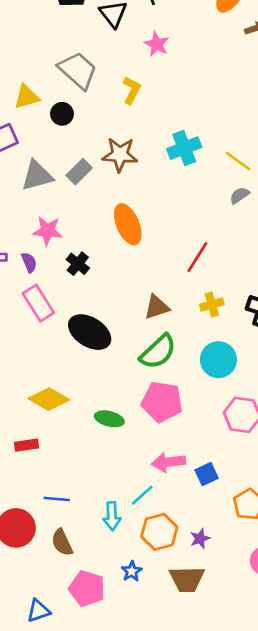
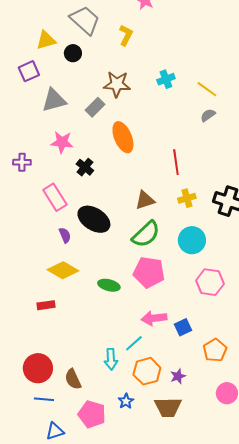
cyan cross: (184, 148) -> (166, 79), size x0.7
gray rectangle: (79, 172) -> (95, 107), moved
red line: (197, 257) -> (176, 162), turned -40
purple semicircle: (29, 262) -> (65, 235), moved
blue line: (57, 499) -> (44, 399), moved

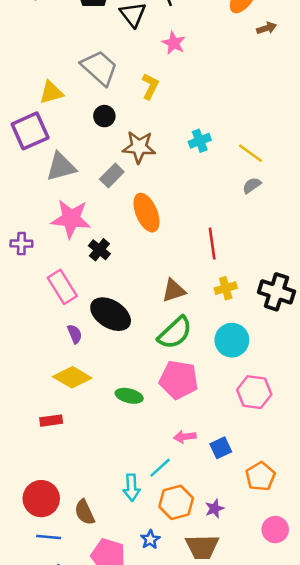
black circle: (73, 53) -> (104, 116), moved
purple square: (29, 71) -> (30, 131), size x1.4
pink star: (62, 142) -> (71, 219), size x1.4
pink arrow: (154, 318) -> (185, 437), size x0.7

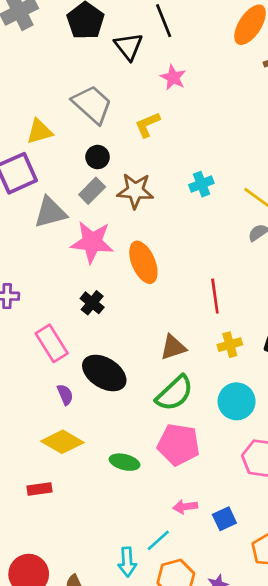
yellow L-shape: (150, 86) -> (147, 125), turned -140
gray rectangle: (112, 175) -> (92, 191), moved
pink star: (71, 219) -> (92, 242), moved

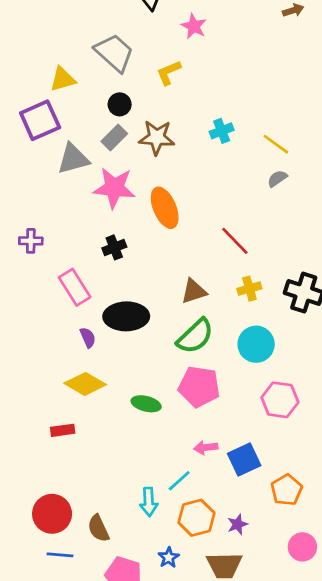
red line: (215, 296) -> (235, 241), turned -36
black cross: (92, 303) -> (114, 247), turned 30
black ellipse: (104, 373) -> (126, 316), turned -33
blue square: (224, 519) -> (244, 459), size x1.4

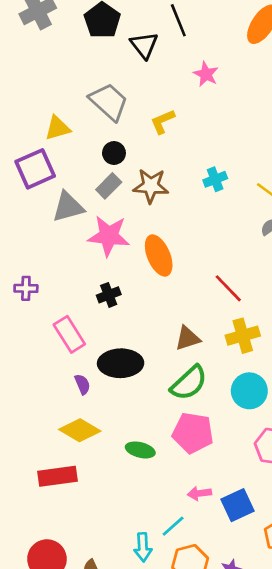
pink star: (194, 26) -> (206, 74), moved
yellow cross: (249, 289) -> (243, 336), size x1.4
red rectangle: (63, 430) -> (57, 476), size x1.6

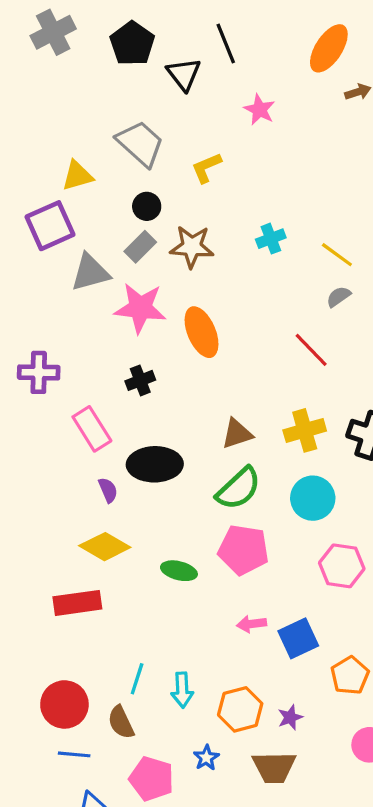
purple cross: (26, 288) -> (39, 372), size x1.4
red line: (228, 288) -> (311, 350), moved
cyan line: (173, 526) -> (137, 679), moved, turned -30

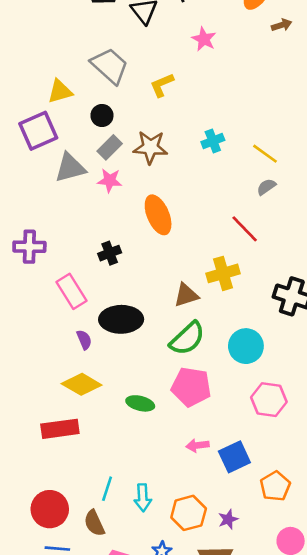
black circle: (147, 206) -> (102, 116), moved
pink star: (140, 308) -> (110, 180), moved, size x0.6
yellow cross: (305, 430) -> (223, 273), moved

